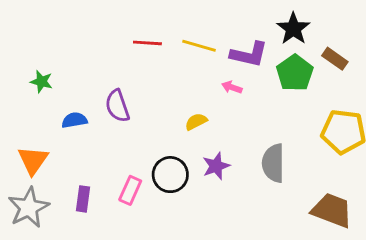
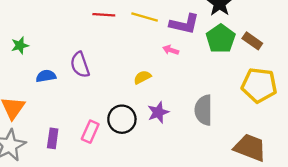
brown rectangle: (335, 59) -> (252, 41), moved
green star: (42, 82) -> (20, 45), turned -30

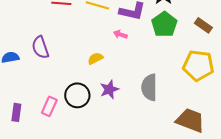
brown rectangle: (252, 41) -> (203, 25), moved

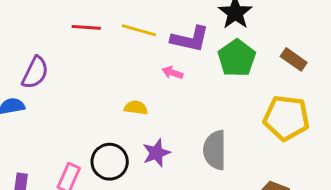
purple semicircle: (40, 47) -> (35, 73), moved, turned -135
yellow semicircle: (95, 58) -> (136, 108), turned 35

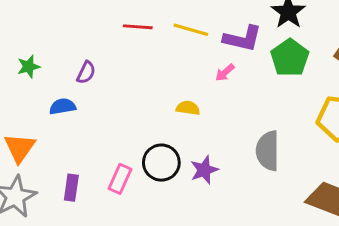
purple semicircle: (35, 73) -> (86, 73), size x0.7
pink arrow: (172, 73) -> (225, 73), turned -60
purple star: (156, 153) -> (204, 170), moved

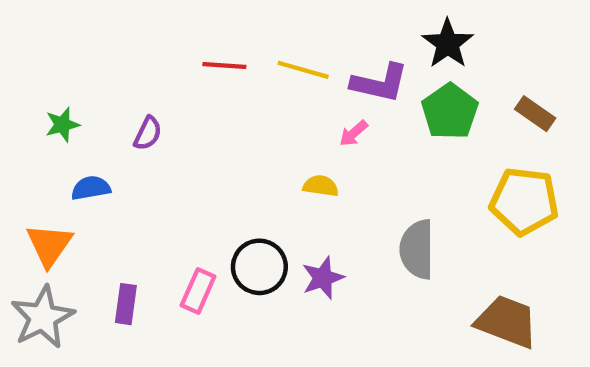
blue semicircle: (62, 106) -> (91, 188), moved
yellow semicircle: (188, 108) -> (321, 186), moved

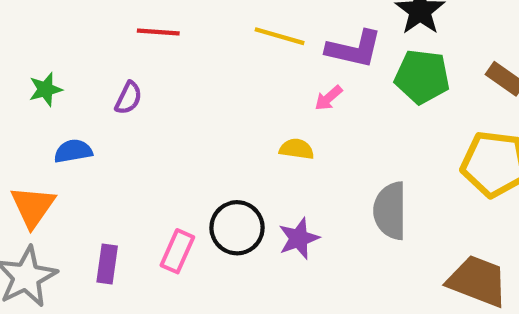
red line: (224, 65) -> (158, 32), moved
green pentagon: (450, 111) -> (422, 77), turned -30

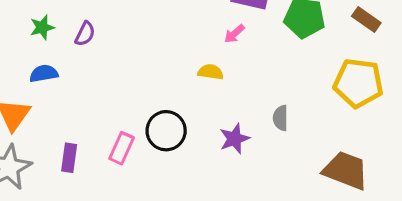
green star: (45, 89) -> (42, 27), moved
gray semicircle: (390, 211) -> (281, 118), size x0.6
purple star: (299, 238) -> (234, 139), moved

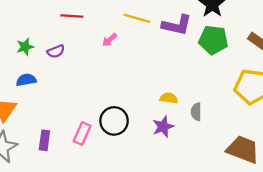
purple semicircle: (85, 34) -> (56, 51), turned 42
pink arrow: (234, 34) -> (109, 40), moved
yellow semicircle: (211, 72) -> (169, 98), moved

